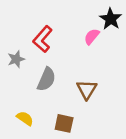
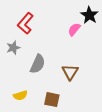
red L-shape: (43, 39) -> (25, 23), moved
yellow semicircle: (25, 118) -> (20, 95), turned 128

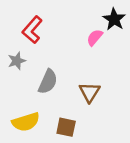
yellow semicircle: (20, 95) -> (26, 122), size x1.5

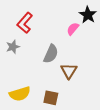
gray semicircle: (48, 82) -> (51, 54), moved

